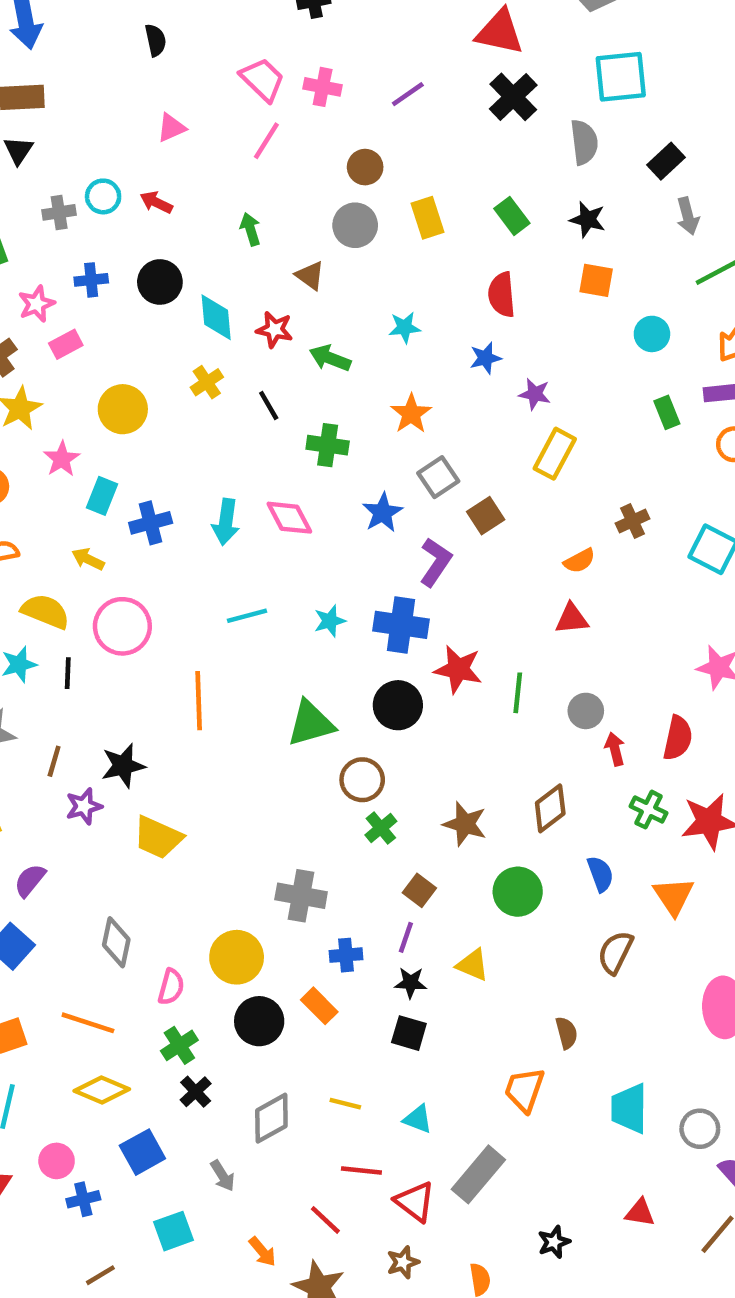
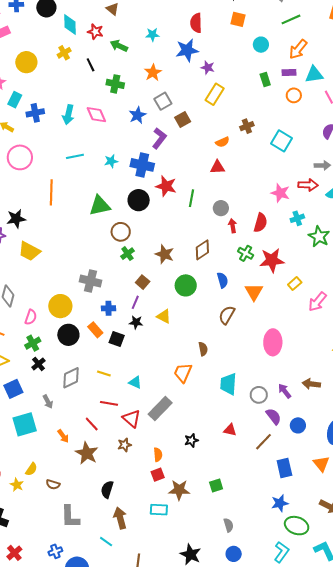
blue star: (485, 358) -> (187, 50), size x1.6
black square: (409, 1033) -> (117, 339), moved
cyan square: (173, 1231) -> (25, 424), size x1.4

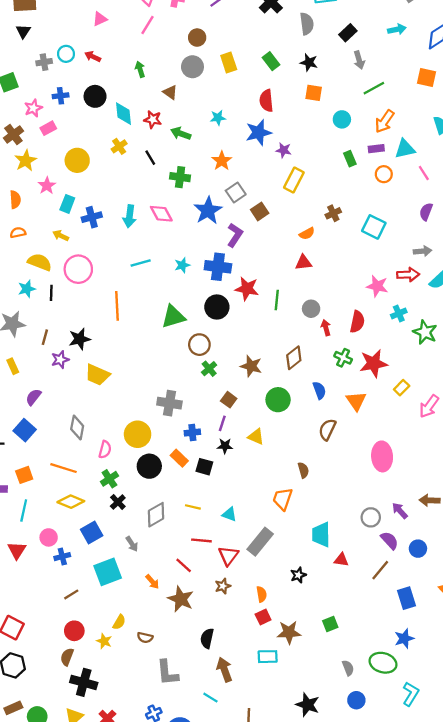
blue star: (137, 115) -> (208, 211), size x1.4
cyan trapezoid: (228, 384) -> (321, 535), moved
red triangle: (132, 419) -> (228, 556), turned 30
green ellipse: (297, 526) -> (383, 663), moved

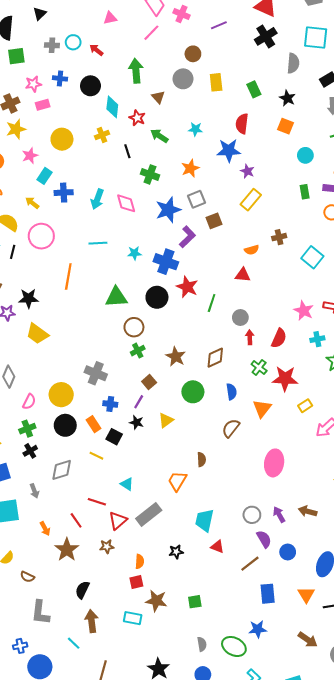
green arrow: (140, 69) -> (136, 71), size x1.6
yellow triangle: (256, 437) -> (166, 420), turned 49
yellow line: (193, 507) -> (96, 456), moved

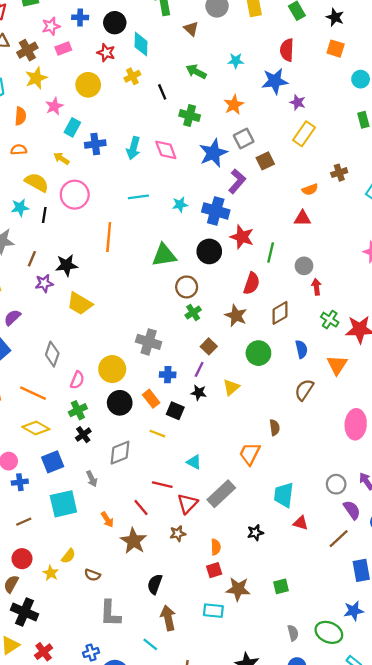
red star: (137, 118) -> (106, 53), moved
red semicircle: (279, 338) -> (252, 283), moved

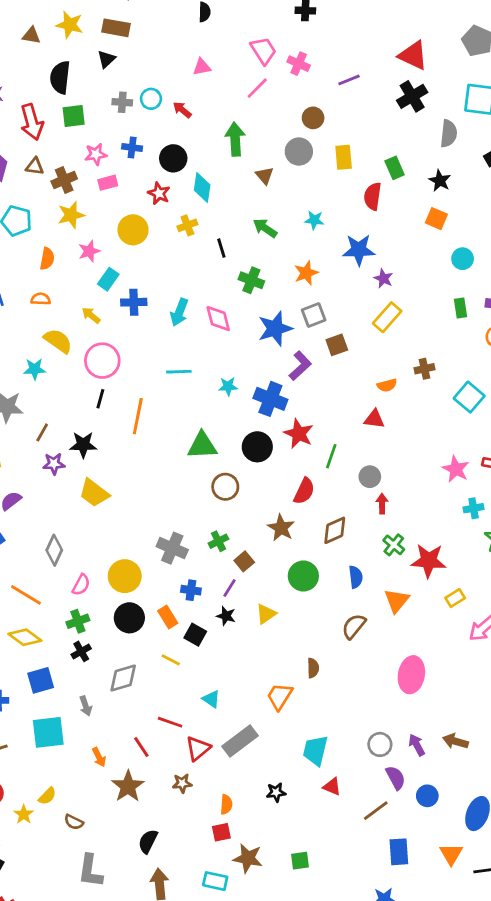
red semicircle: (287, 50) -> (373, 196), moved
black line: (44, 215) -> (100, 399), moved
green cross: (193, 313) -> (218, 541), moved

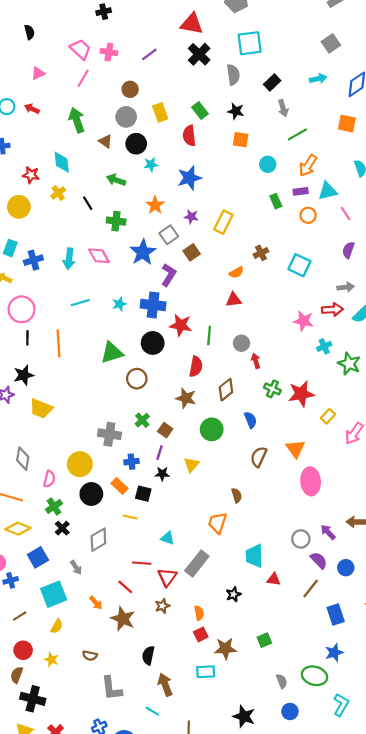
black circle: (173, 158) -> (136, 144), moved
purple star: (383, 278) -> (191, 217), moved
orange triangle: (397, 601) -> (295, 449), moved
yellow semicircle: (47, 796) -> (57, 626), moved

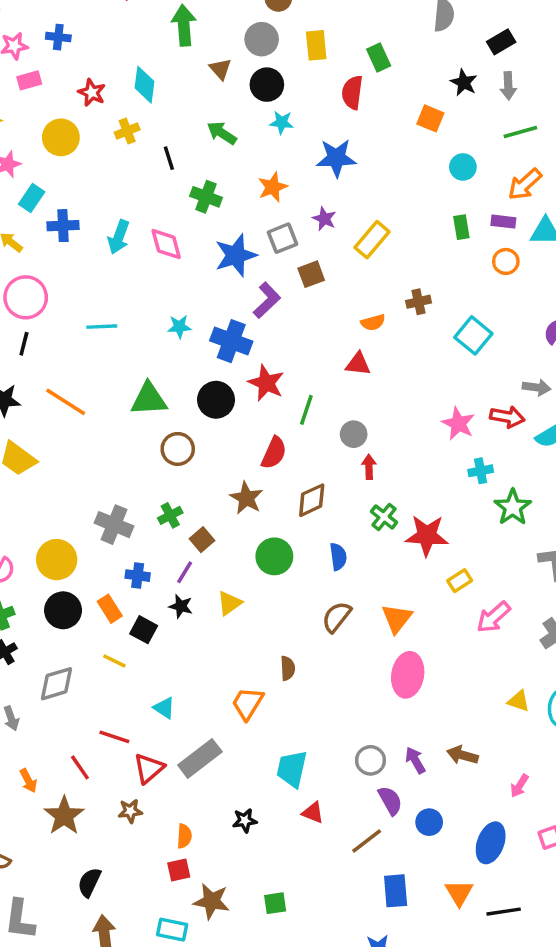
black star: (236, 111) -> (464, 83), moved
cyan line: (80, 303) -> (102, 327), moved
orange line: (59, 343) -> (66, 402), moved, turned -68

